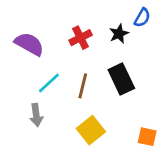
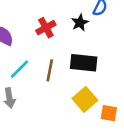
black rectangle: (121, 79) -> (84, 63), turned -56
yellow square: (91, 130) -> (85, 99), moved

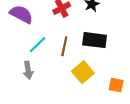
yellow square: (85, 99) -> (83, 72), moved

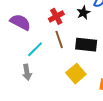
brown line: (64, 46) -> (59, 39), moved, turned -30

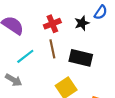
gray arrow: (27, 72) -> (14, 80), turned -56

